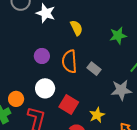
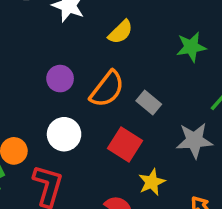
yellow semicircle: (76, 28) -> (121, 32), turned 70
orange semicircle: (70, 61) -> (107, 89), turned -140
red square: (69, 105) -> (125, 145), moved

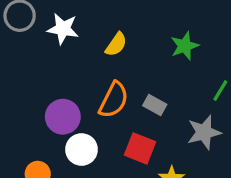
purple circle: (60, 79) -> (63, 117), moved, size x1.4

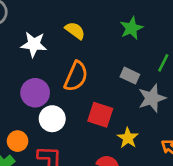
white star: (63, 29) -> (34, 44), moved
yellow semicircle: (116, 44) -> (75, 31), turned -85
gray rectangle: (155, 105) -> (130, 76), moved

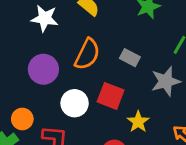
gray rectangle: (130, 76) -> (130, 58), moved
white circle: (52, 119) -> (75, 103), moved

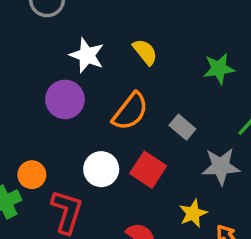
purple circle: (43, 69) -> (65, 99), moved
yellow star: (138, 122) -> (193, 213), moved

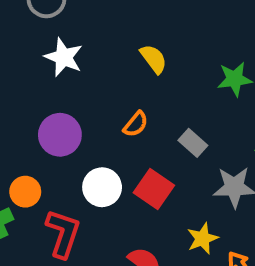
white star: (87, 55) -> (64, 57), moved
purple circle: (65, 99) -> (60, 135), moved
orange semicircle: (130, 111) -> (136, 124), size x0.6

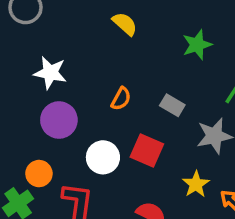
white star: (64, 57) -> (50, 73), moved
yellow semicircle: (154, 59) -> (125, 24), moved

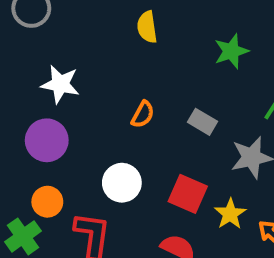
yellow semicircle: (125, 24) -> (147, 27), turned -140
purple circle: (59, 120) -> (47, 140), moved
red square: (147, 150) -> (188, 194), moved

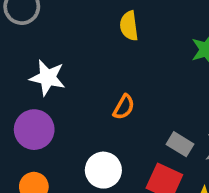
gray rectangle: (203, 122) -> (180, 144), moved

